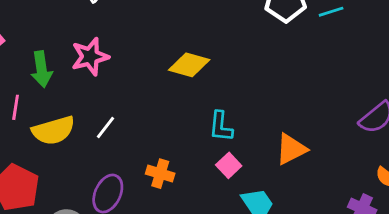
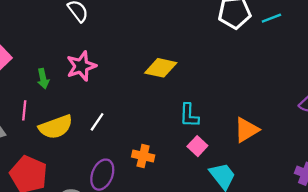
green arrow: (41, 69) -> (43, 79), size x0.7

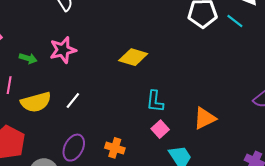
cyan line: (271, 18) -> (235, 21), turned 54
green arrow: (43, 79) -> (28, 58), turned -66
orange cross: (143, 156) -> (115, 148), moved

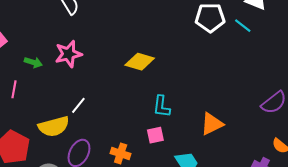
yellow semicircle: (36, 102) -> (54, 126), moved
pink square: (160, 129) -> (155, 135), moved, turned 30

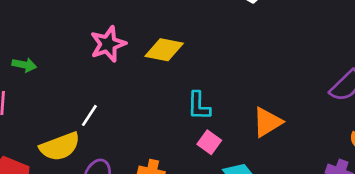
pink star: (68, 54) -> (108, 44), moved
pink square: (155, 135) -> (209, 142), moved, turned -36

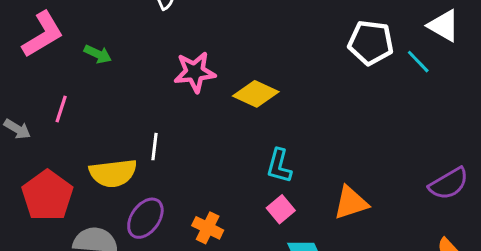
green arrow: (24, 65) -> (98, 54), moved
white line: (89, 115) -> (154, 147), turned -40

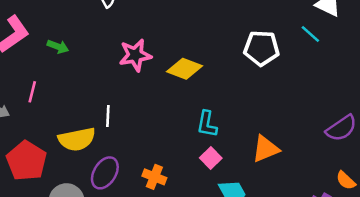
white pentagon: (371, 43) -> (261, 48), moved

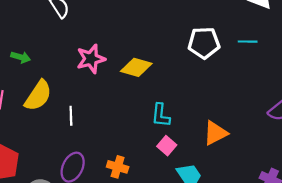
cyan line: (310, 34) -> (248, 42), moved, turned -36
yellow semicircle: (77, 139) -> (38, 96), moved, turned -40

